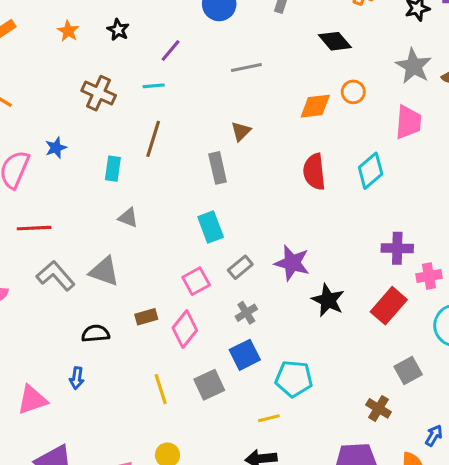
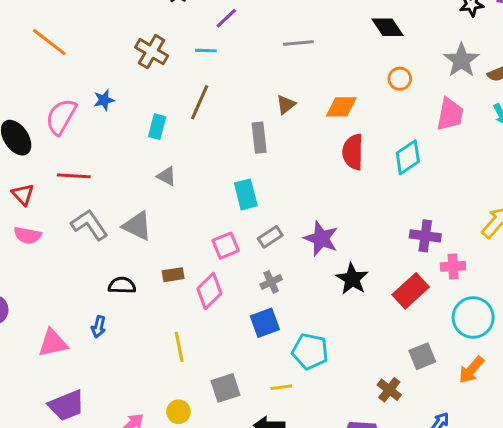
orange diamond: (315, 106) -> (341, 107), moved
gray square: (209, 385) -> (225, 388), moved

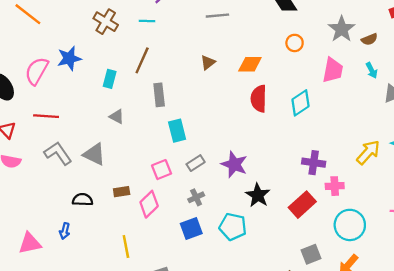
blue star: (104, 100) -> (69, 58), size x1.5
gray rectangle: (259, 138) -> (159, 95), moved
cyan pentagon: (310, 351) -> (233, 227), moved

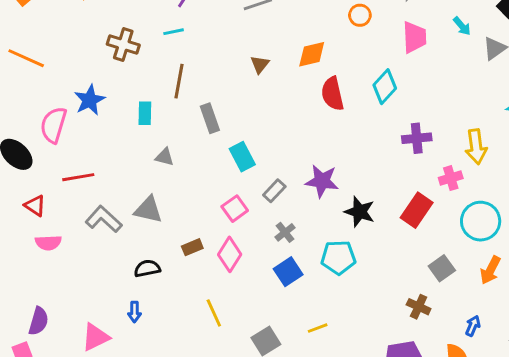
yellow arrow: (368, 152) -> (476, 147), moved, turned 144
purple cross: (314, 163) -> (417, 138), moved

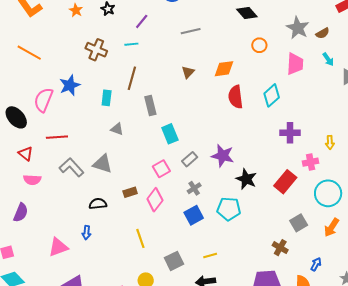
yellow arrow: (476, 147) -> (330, 142), size x0.6
purple semicircle: (38, 321) -> (21, 213), moved

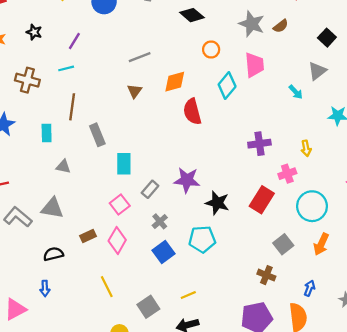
gray line: (191, 31) -> (140, 57), moved
cyan arrow: (328, 59) -> (296, 92), moved
cyan diamond: (272, 95) -> (227, 86), moved
cyan rectangle: (170, 134) -> (124, 164), turned 30

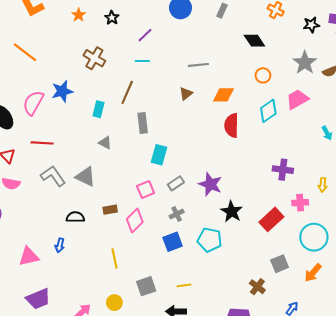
pink trapezoid: (254, 65) -> (297, 99), turned -130
cyan line: (66, 68) -> (142, 61), moved

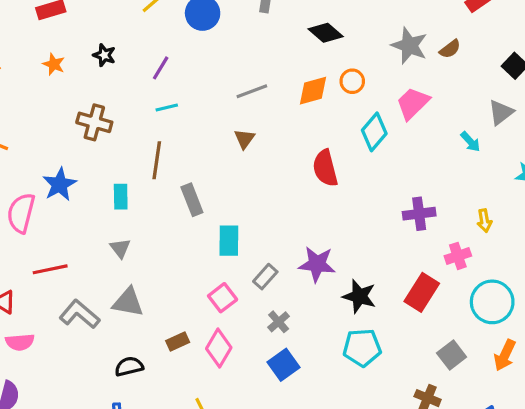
orange diamond: (223, 95) -> (313, 91), moved
gray triangle: (105, 143) -> (120, 248), moved, turned 40
cyan pentagon: (210, 240) -> (362, 348), moved

